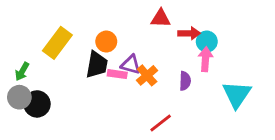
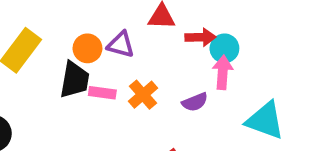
purple triangle: (131, 65) -> (121, 45), moved
purple semicircle: (185, 81) -> (195, 102), turned 66
cyan triangle: (237, 94) -> (265, 121), turned -44

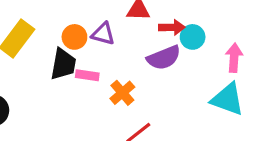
pink arrow: (223, 72) -> (234, 58), moved
orange cross: (143, 95) -> (122, 93), moved
purple semicircle: (195, 102) -> (164, 58), moved, size x1.5

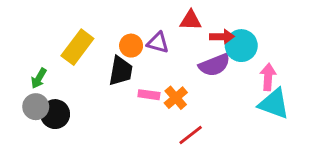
cyan circle: (193, 37) -> (241, 46), size x1.4
pink arrow: (234, 58) -> (268, 77), moved
pink rectangle: (87, 75) -> (149, 95), moved

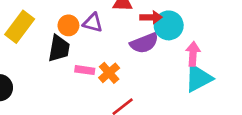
cyan triangle: (274, 104) -> (198, 78), turned -48

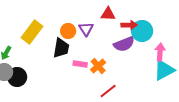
purple triangle: (93, 23) -> (86, 29), turned 42

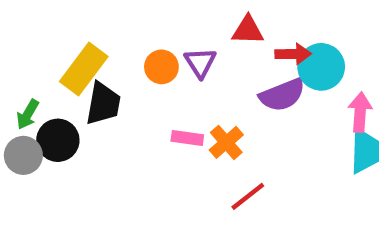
black trapezoid: (61, 48) -> (103, 104), moved
black circle: (17, 77) -> (58, 140), moved

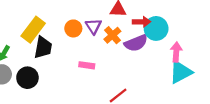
black circle: (58, 140) -> (27, 78), moved
orange cross: (226, 142) -> (112, 35), moved

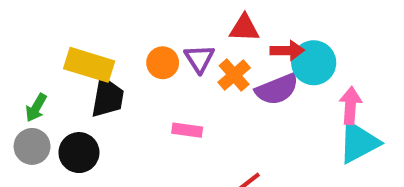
yellow rectangle: (33, 30) -> (89, 65), turned 70

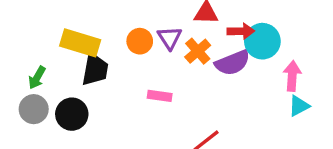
cyan triangle: (359, 142) -> (299, 106), size x0.6

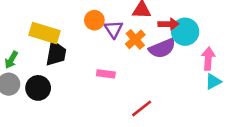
orange circle: (140, 41) -> (94, 20), moved

